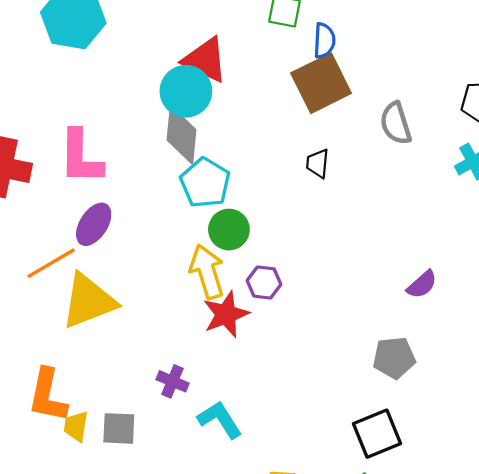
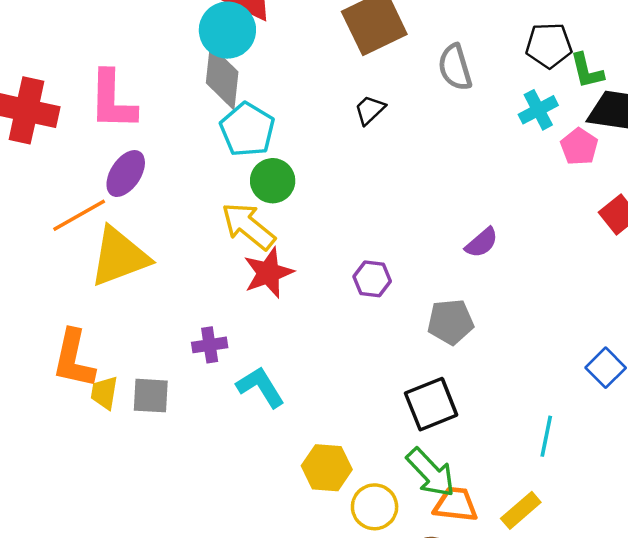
black trapezoid: (318, 163) -> (370, 110), turned 40
yellow arrow: (207, 272) -> (248, 226), turned -34
purple hexagon: (264, 282) -> (372, 279), moved
purple cross: (173, 381) -> (210, 345), turned -32

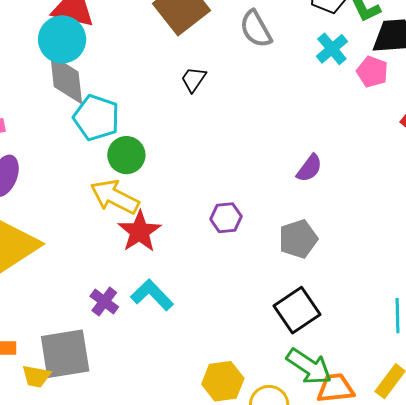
purple cross: (210, 345) -> (104, 302), turned -32
cyan L-shape: (261, 387) -> (152, 295), moved
yellow trapezoid: (104, 393) -> (36, 376), moved, turned -76
gray square: (151, 396) -> (65, 354), size x1.6

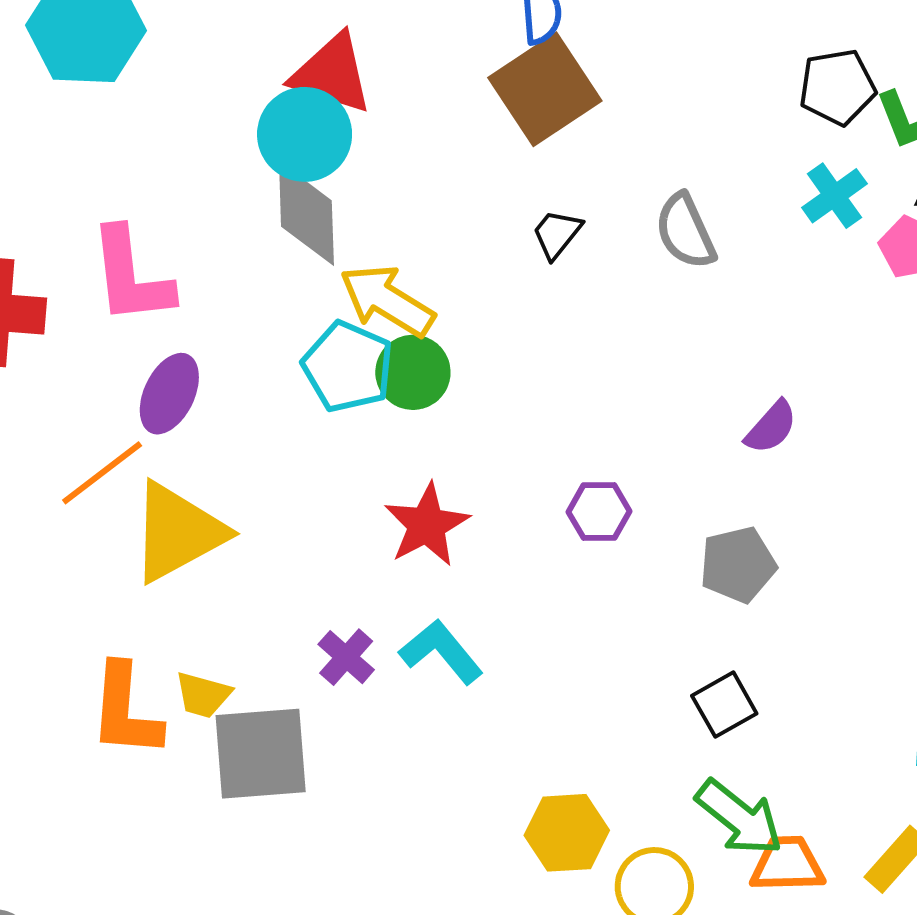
gray semicircle: (256, 29) -> (685, 231), moved
cyan pentagon: (96, 118) -> (348, 367), moved
yellow arrow: (115, 197) -> (387, 301), moved
black square: (297, 310) -> (724, 705), size x0.7
yellow trapezoid: (36, 376) -> (203, 695), moved

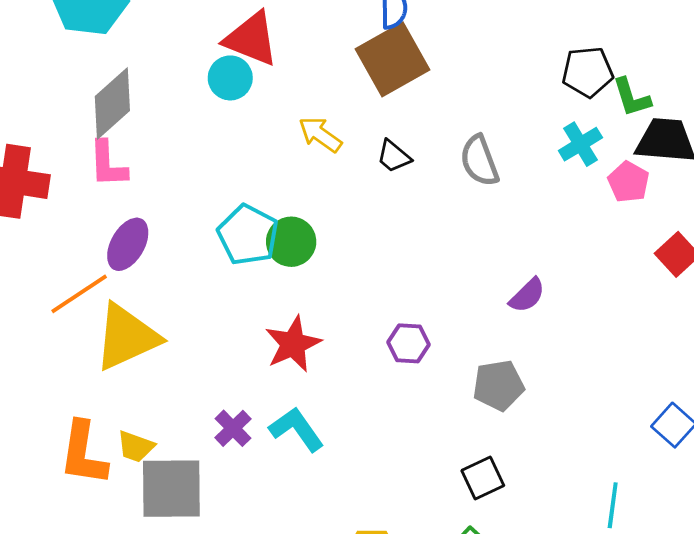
cyan circle: (305, 134) -> (230, 78), size x0.7
gray diamond: (306, 213) -> (112, 104), moved, turned 46
black trapezoid: (557, 234) -> (394, 156), turned -93
pink L-shape: (131, 276) -> (108, 164), size x0.7
yellow arrow: (387, 301) -> (320, 135), moved, size x0.7

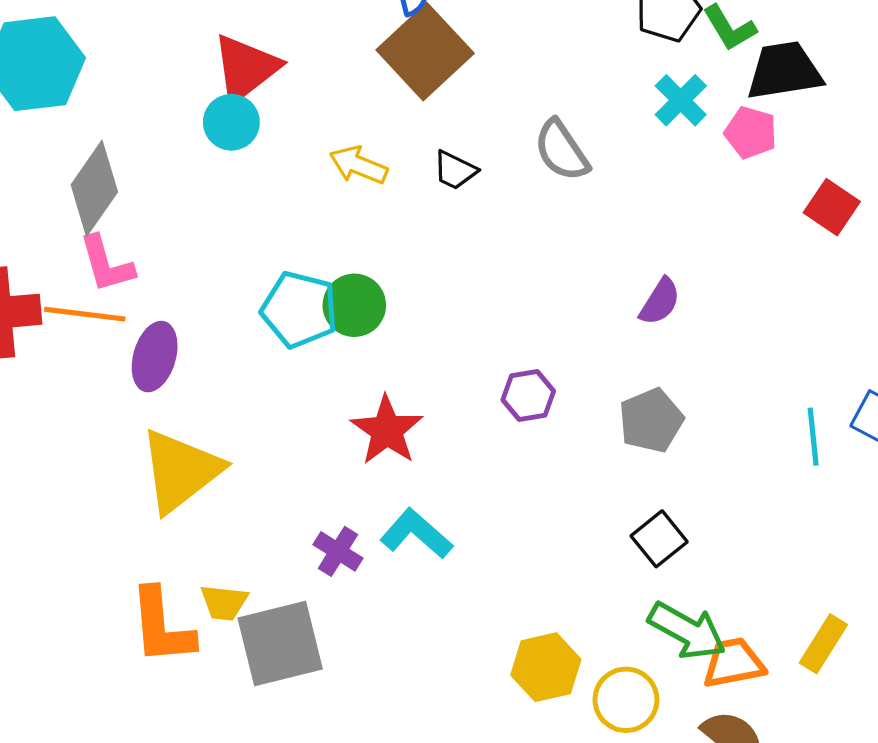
red triangle: (251, 39) -> (246, 68), turned -46
orange line: (79, 294) -> (85, 314), moved, turned 54
cyan line: (613, 505) -> (813, 437), moved

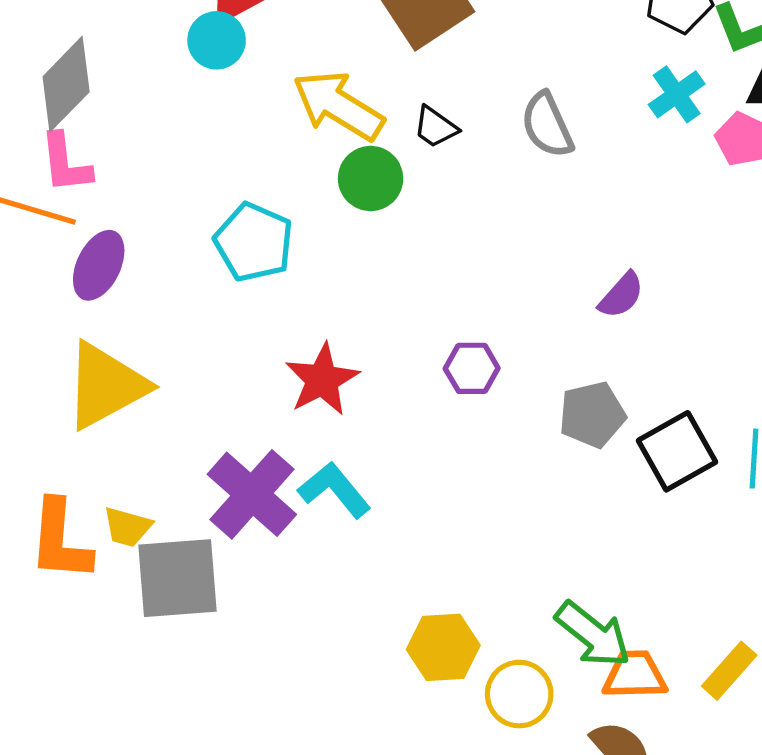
yellow arrow: (358, 165) -> (338, 106), size x1.6
green circle: (354, 305) -> (371, 178), moved
black square: (659, 539) -> (677, 451), moved, size x1.4
purple cross: (338, 551) -> (252, 494), size x1.8

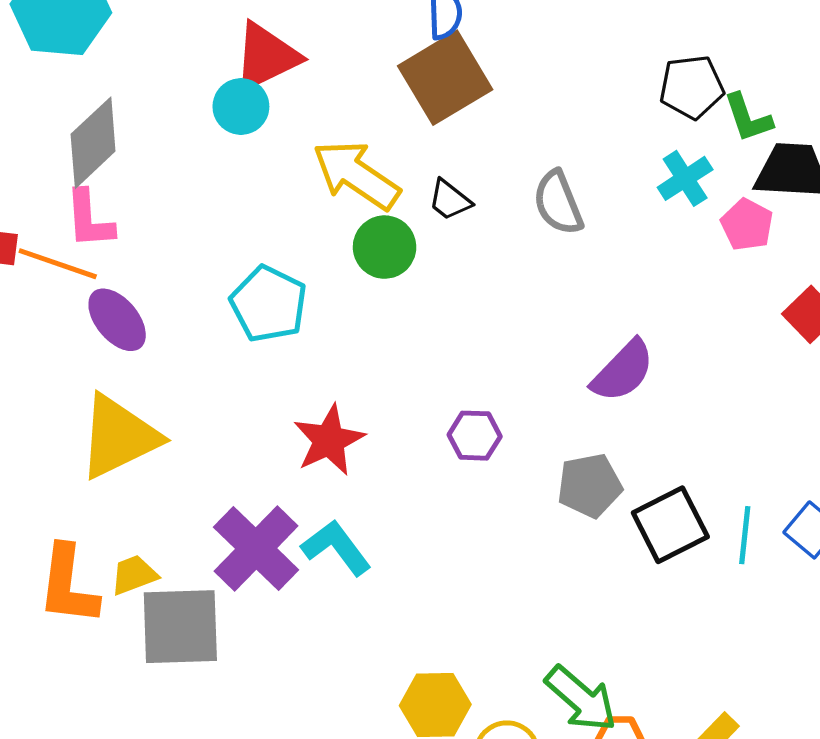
purple ellipse: (99, 265) -> (117, 320), turned -68
purple semicircle: (621, 295) -> (623, 371), size x1.4
yellow trapezoid: (127, 527) -> (134, 575), turned 141

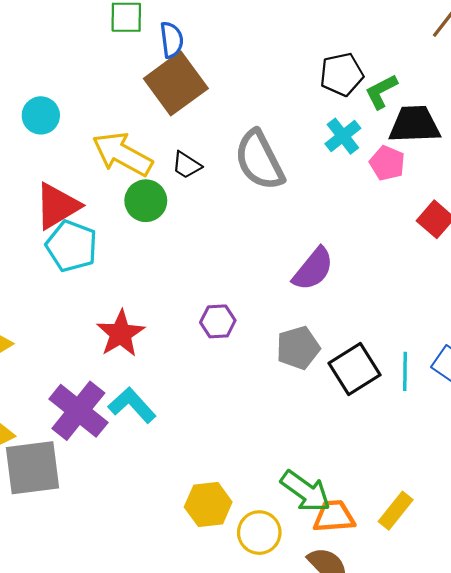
red triangle: (266, 57) -> (57, 206), moved
green L-shape: (748, 118) -> (381, 91), turned 87
gray semicircle: (558, 203) -> (259, 160), size x1.4

